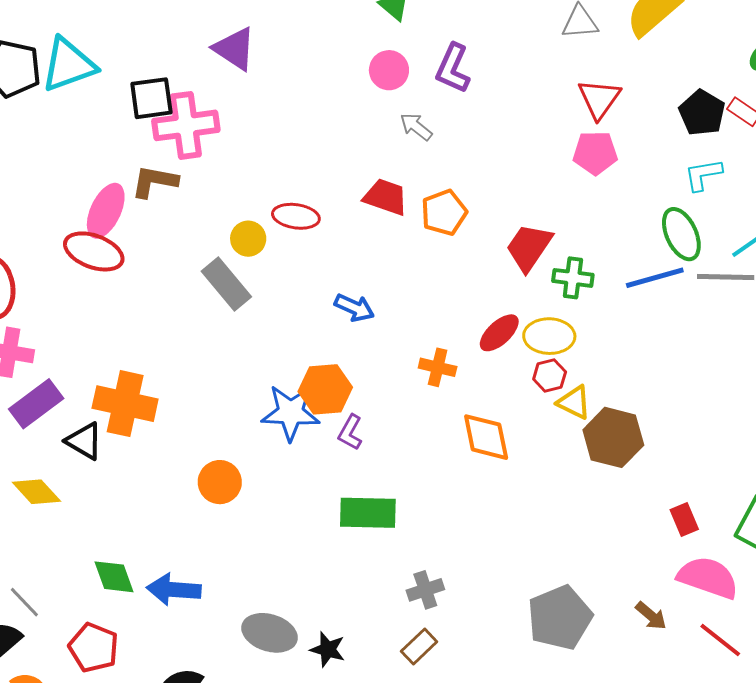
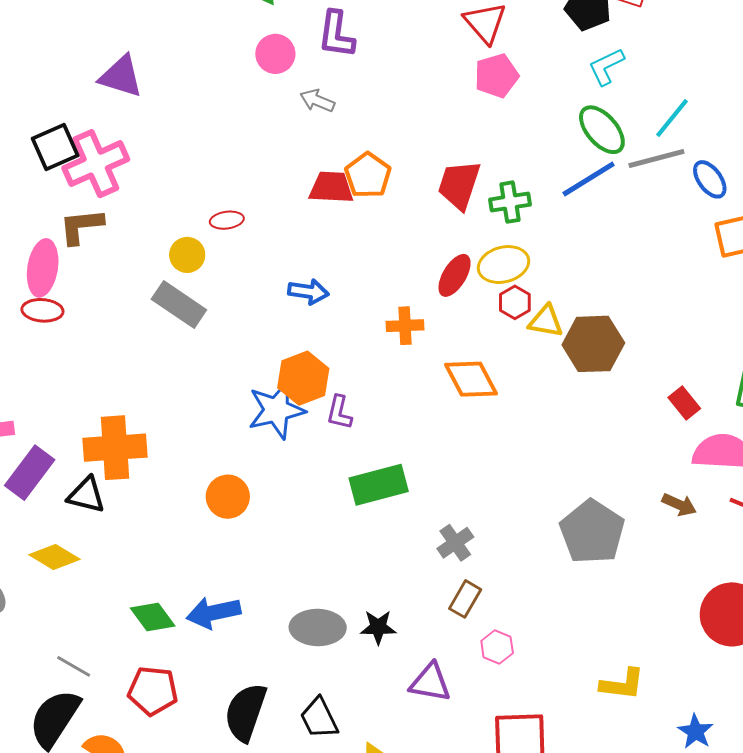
red trapezoid: (386, 197) -> (331, 187), moved
red ellipse: (296, 216) -> (227, 220), size x0.7
red ellipse: (94, 251) -> (42, 310), size x0.7

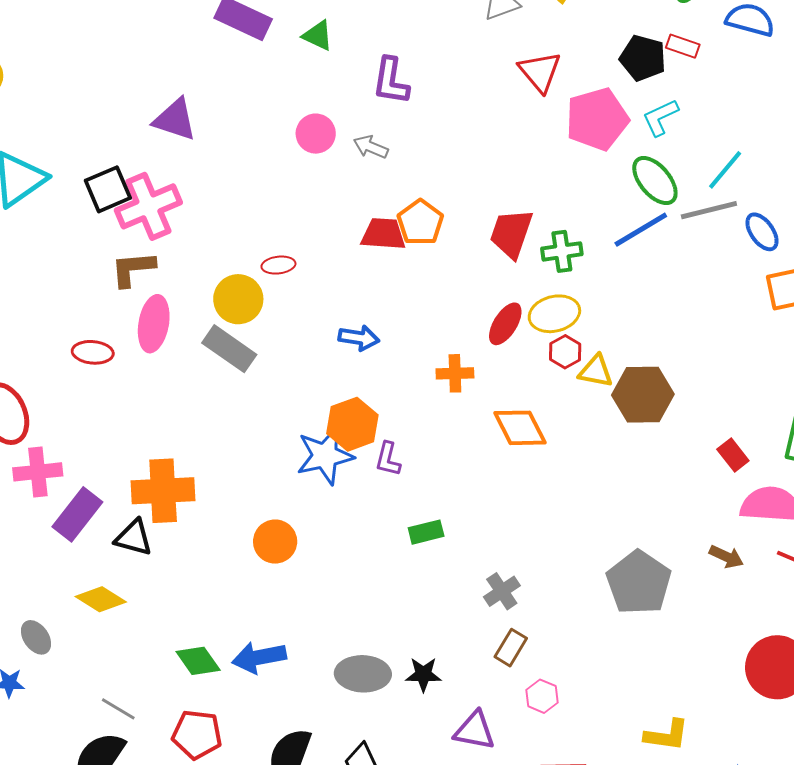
pink circle: (275, 54) -> (316, 134), moved
pink pentagon: (497, 76) -> (597, 119), moved, size x1.4
yellow circle: (187, 255) -> (238, 299), size x1.4
pink ellipse: (43, 268) -> (154, 324), moved
green rectangle: (379, 485) -> (426, 532), size x0.6

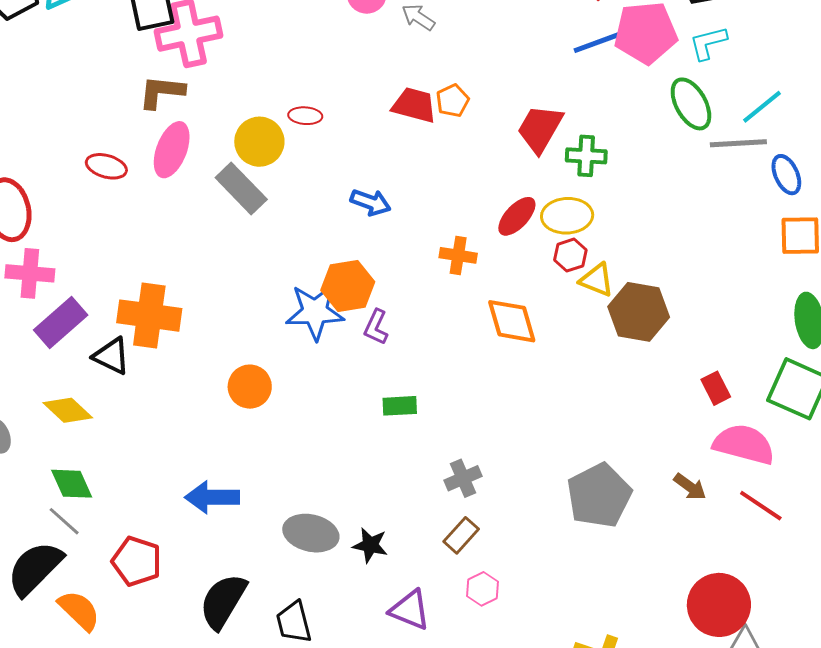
orange pentagon: (420, 222) -> (453, 101), size x0.7
blue line: (641, 230) -> (602, 41), moved
green diamond: (198, 661) -> (72, 484), moved

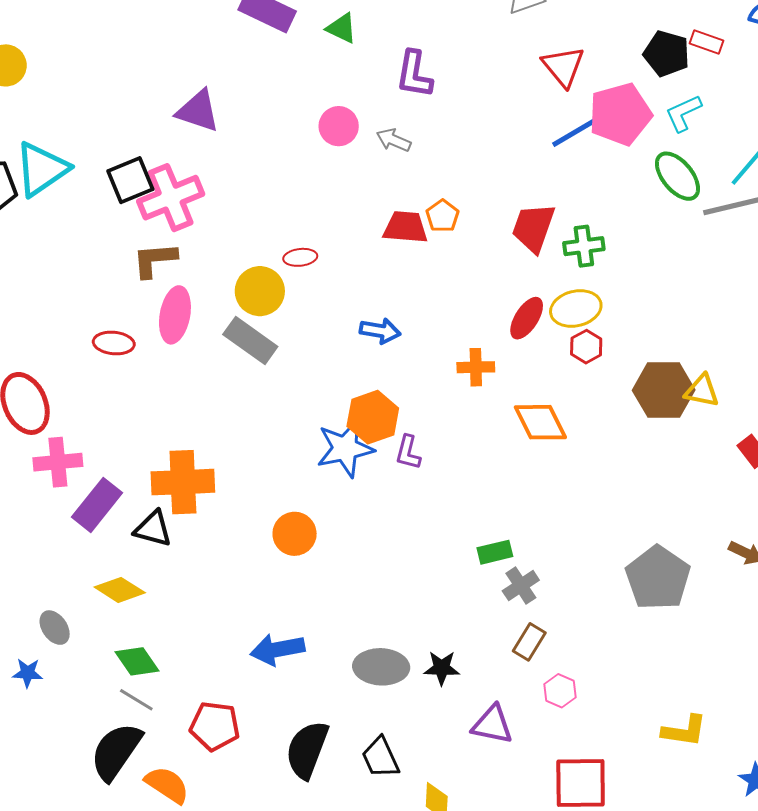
yellow triangle: (597, 280) -> (702, 391), moved
green rectangle: (400, 406) -> (495, 552), moved

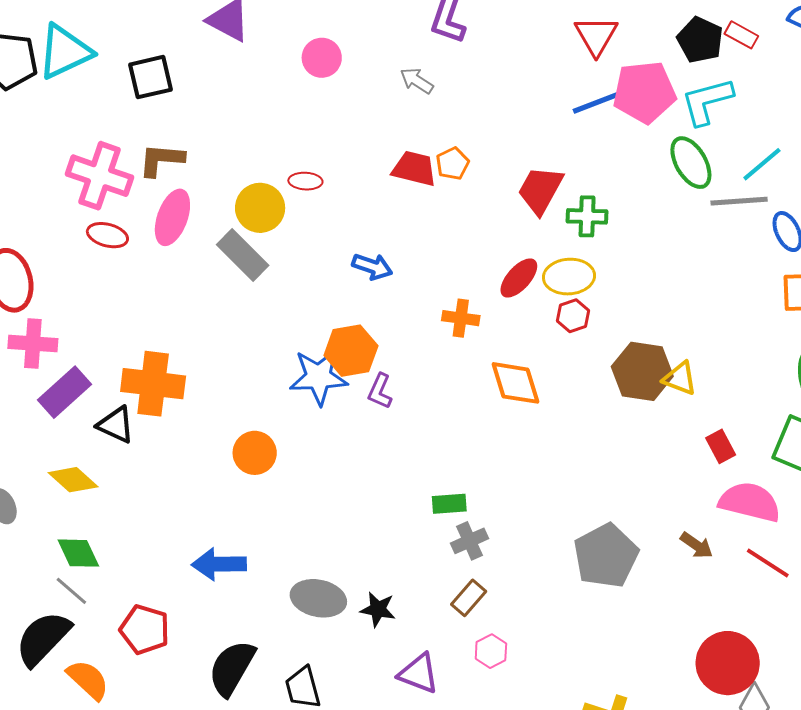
cyan L-shape: (683, 113) -> (707, 101), size x1.4
pink circle: (339, 126) -> (322, 58), moved
pink cross: (171, 198) -> (99, 176), moved, turned 32

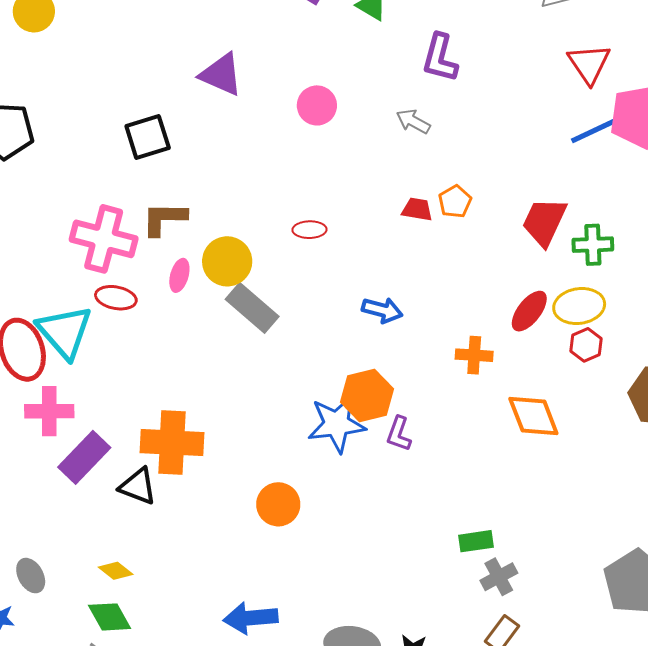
cyan triangle: (65, 52) -> (65, 332), moved, turned -42
red trapezoid: (414, 169) -> (417, 209), size x0.7
yellow circle: (260, 208) -> (227, 261), moved
pink ellipse: (172, 217) -> (179, 275), size x0.6
yellow diamond: (73, 480) -> (116, 571), moved, size x0.7

